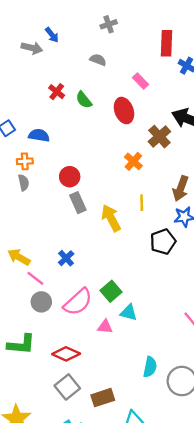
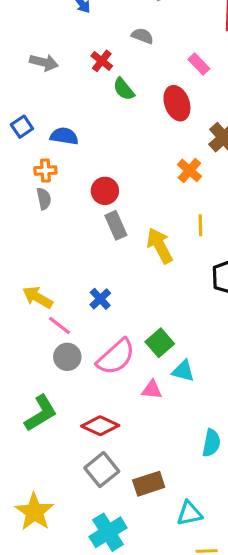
gray arrow: (32, 48) -> (44, 62), moved
red cross: (57, 92) -> (102, 61), moved
green L-shape: (21, 344) -> (41, 413), turned -36

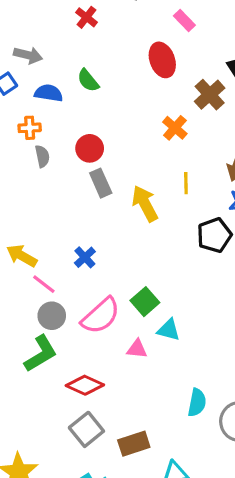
gray arrow: (44, 62) -> (28, 55), moved
green semicircle: (124, 89) -> (88, 80), moved
gray semicircle: (44, 199) -> (42, 156), moved
green L-shape: (41, 413) -> (41, 354), moved

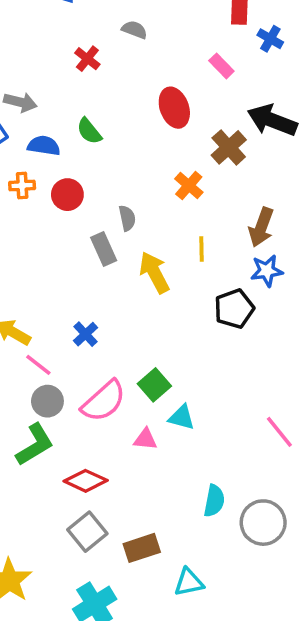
pink rectangle: (184, 20) -> (221, 66), moved
red circle: (90, 148) -> (67, 195), moved
gray semicircle: (42, 156) -> (127, 218), moved

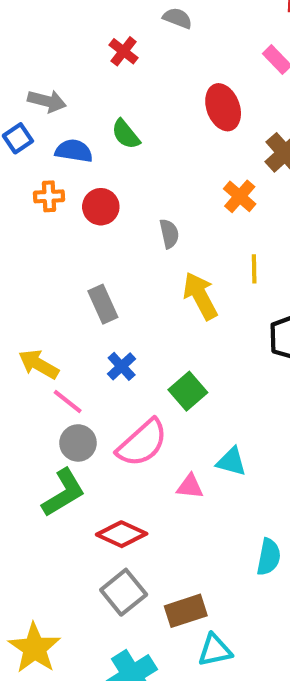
gray rectangle: (104, 249) -> (103, 304), moved
green square: (154, 385) -> (188, 391), moved
cyan triangle: (189, 582) -> (215, 650), moved

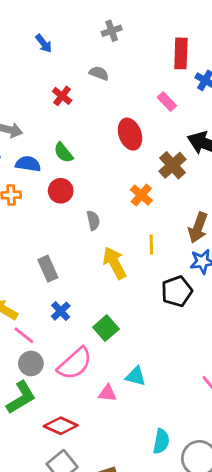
red circle: (101, 207) -> (61, 191), moved

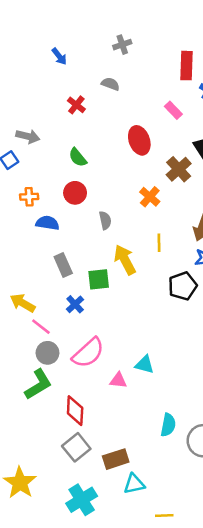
blue semicircle: (28, 164) -> (47, 223), moved
green square: (106, 328) -> (99, 279), moved, turned 35
red diamond: (61, 426) -> (75, 411), turned 68

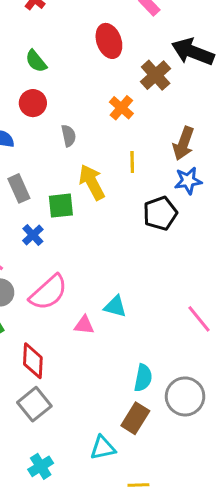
brown rectangle: (116, 459) -> (135, 418), moved, turned -40
cyan cross: (82, 500) -> (41, 466), size x0.7

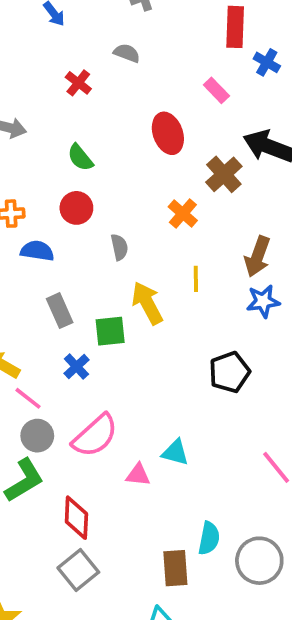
black pentagon: (160, 213) -> (229, 372), moved
brown rectangle: (135, 418) -> (175, 568), moved, turned -36

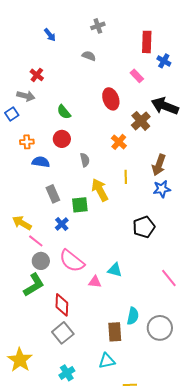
red cross: (78, 83) -> (37, 75), moved
pink semicircle: (95, 436) -> (72, 261), turned 80

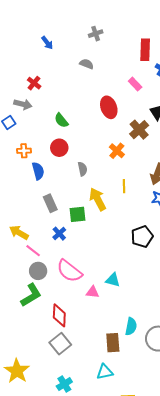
blue semicircle: (41, 162) -> (38, 171), turned 66

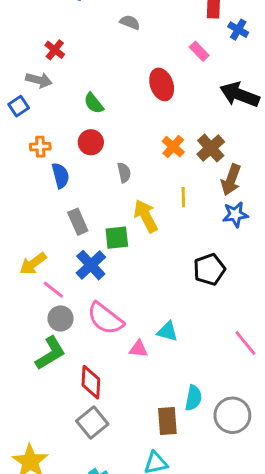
brown cross: (139, 130) -> (211, 148), moved
yellow arrow: (19, 233) -> (33, 264), turned -66
blue cross: (59, 234) -> (91, 265), size x1.5

